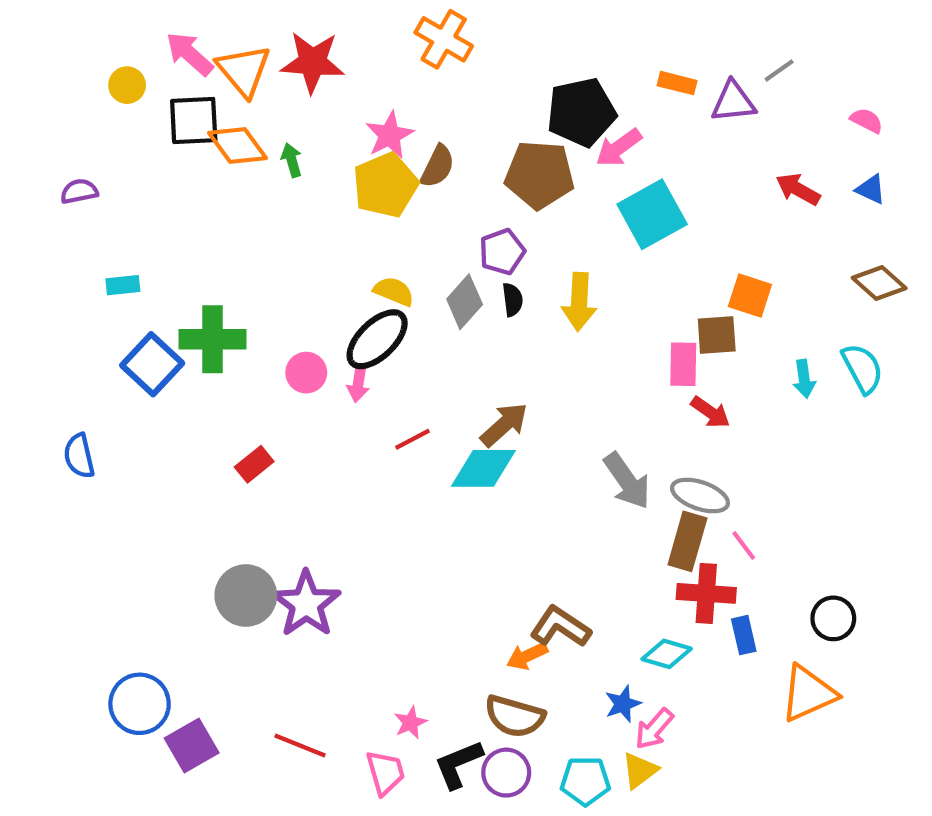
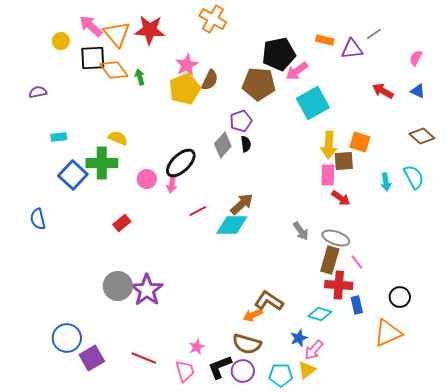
pink semicircle: (867, 121) -> (416, 58), turned -91
yellow semicircle: (394, 291) -> (118, 138), moved
yellow arrow: (579, 302) -> (329, 145), moved
gray arrow: (627, 481) -> (301, 231), size x0.7

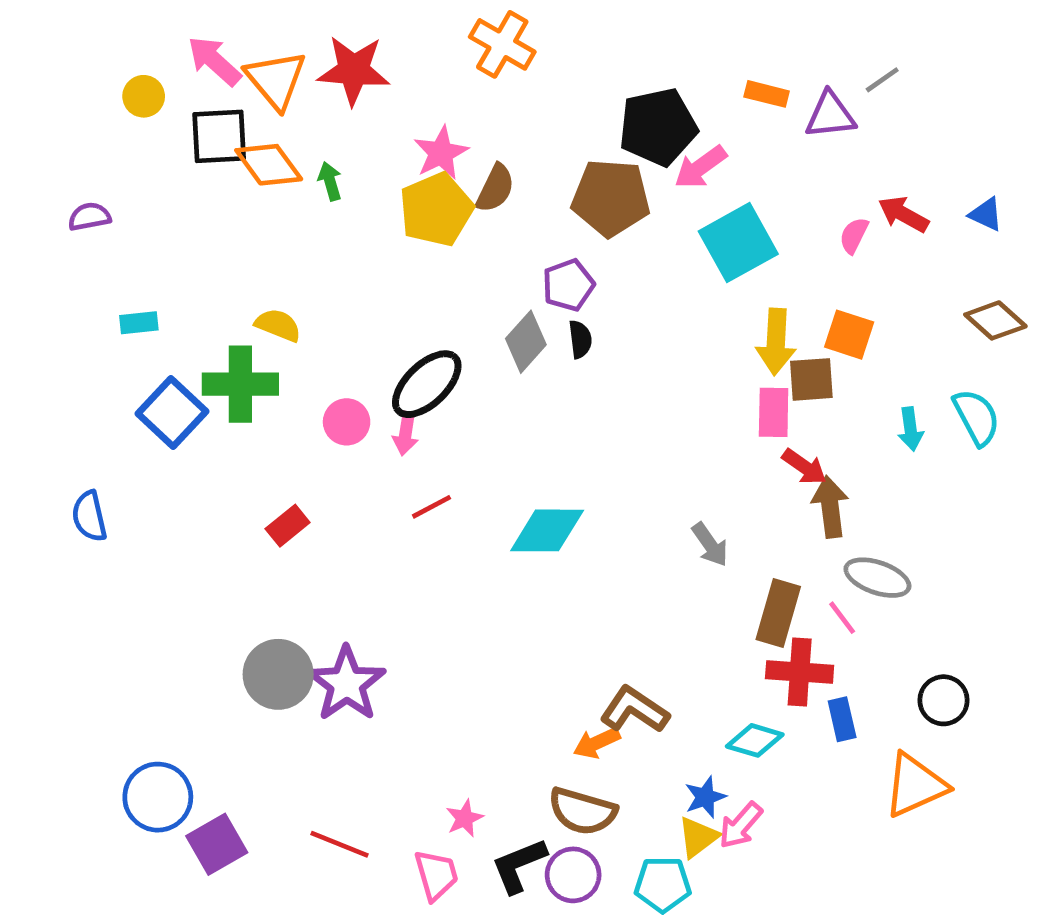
pink semicircle: (416, 58) -> (854, 235), moved
brown arrow: (242, 204) -> (830, 507), moved, turned -55
red line: (198, 211) -> (431, 507), moved
gray ellipse: (336, 238) -> (877, 578), moved
yellow triangle: (307, 370) -> (698, 837), moved

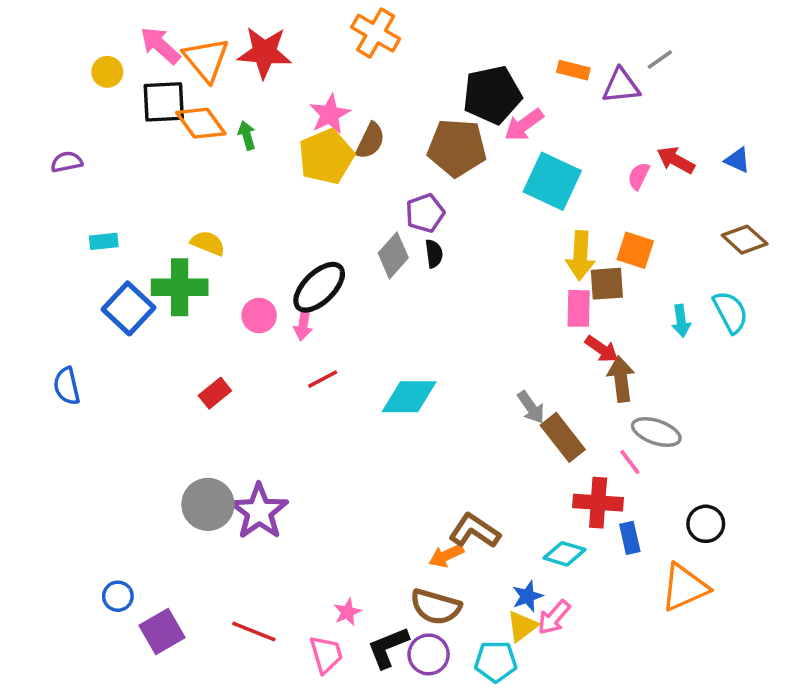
cyan square: (738, 243) -> (552, 181), turned -36
brown rectangle: (778, 613) -> (563, 437), moved, turned -54
blue circle: (158, 797) -> (118, 596), size x0.6

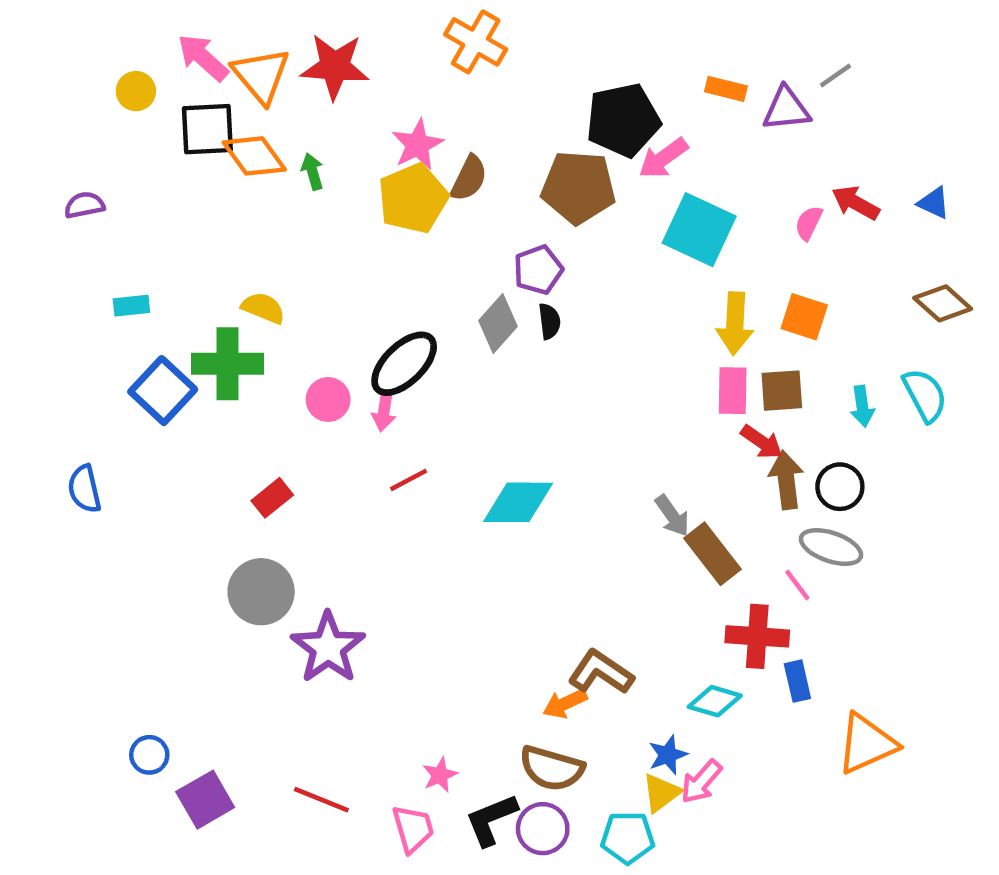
brown square: (607, 284) -> (782, 391), moved
gray circle: (208, 504) -> (261, 592), moved
black circle: (706, 524) -> (840, 487), moved

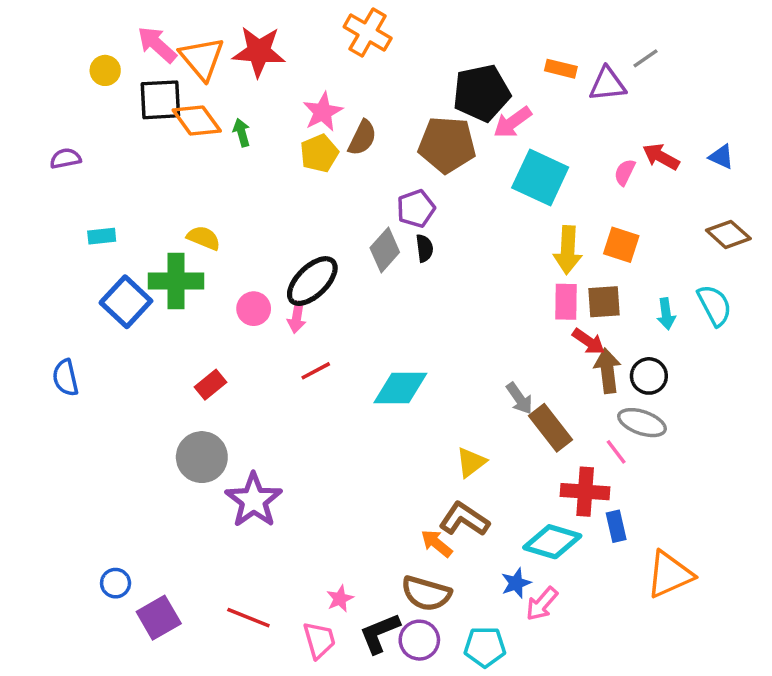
yellow pentagon: (413, 198) -> (319, 153), size x0.7
cyan diamond: (715, 701) -> (552, 542), size x1.4
orange arrow: (565, 703) -> (437, 543), turned 64
yellow triangle: (661, 793) -> (471, 462), moved

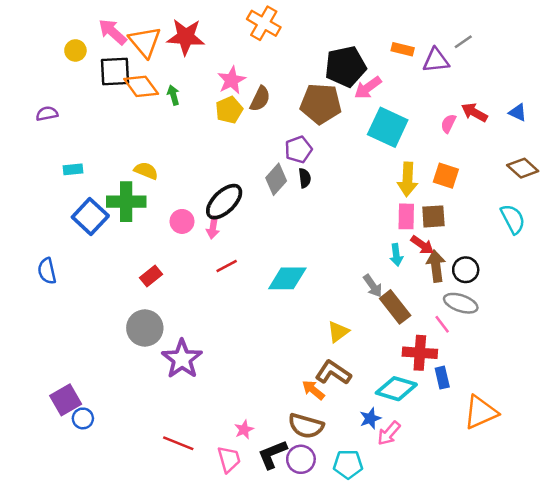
cyan arrow: (666, 314) -> (396, 255), moved
purple square: (159, 618) -> (66, 400), moved

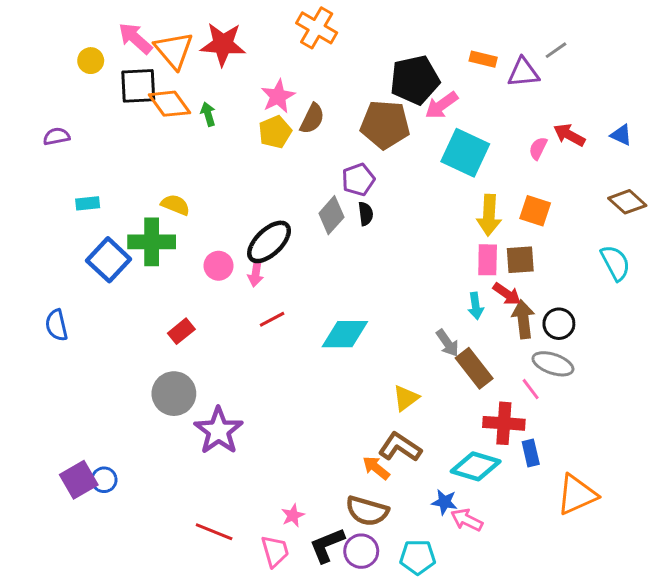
blue circle: (83, 418) -> (104, 480), moved
blue star: (370, 418) -> (444, 502), turned 30
pink arrow: (389, 433) -> (467, 520), turned 75

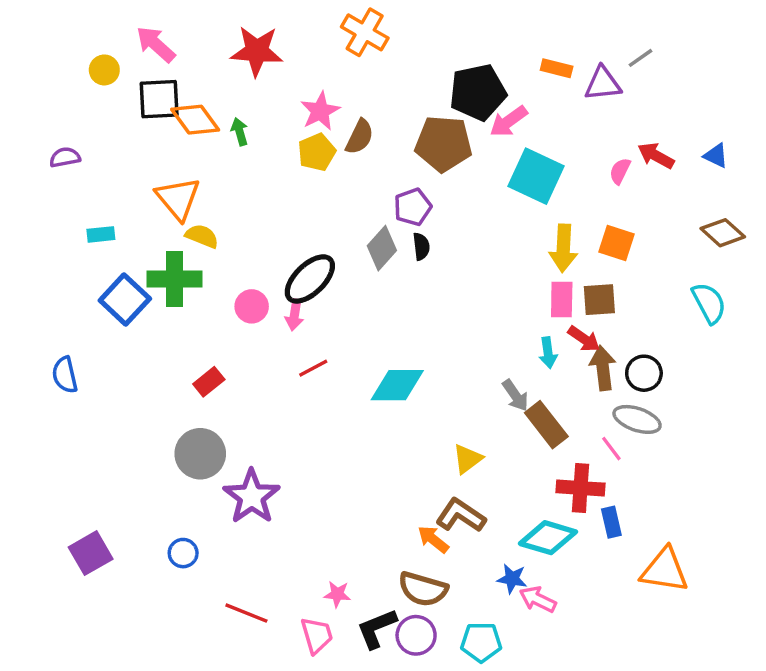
orange triangle: (174, 50) -> (178, 198), moved
blue circle: (104, 480) -> (183, 553), moved
orange triangle: (577, 495) -> (664, 570), turned 33
pink star: (293, 515) -> (337, 594), turned 30

